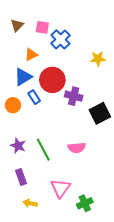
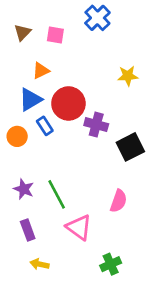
blue cross: (60, 39) -> (97, 18), moved
pink semicircle: (77, 148) -> (119, 201), moved, turned -66
pink triangle: (60, 188) -> (79, 227), moved, turned -30

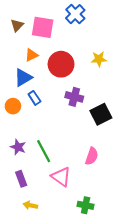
pink square: (55, 35) -> (43, 27), size x1.6
red circle: (68, 103) -> (61, 64), moved
green cross: (111, 264) -> (86, 205), turned 35

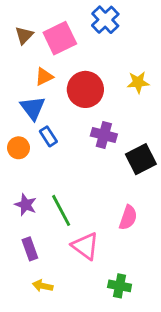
pink square: (43, 27) -> (60, 38), turned -35
blue triangle: (23, 77) -> (33, 108), turned -36

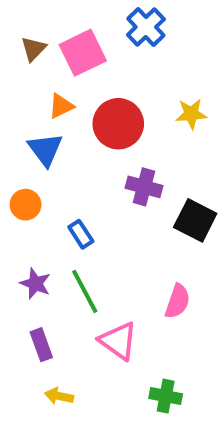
blue rectangle: (48, 136) -> (81, 234), moved
black square: (141, 159) -> (195, 220), turned -36

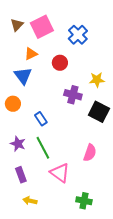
blue cross: (146, 27) -> (78, 35), moved
yellow star: (191, 114) -> (97, 80), moved
red circle: (118, 124) -> (60, 63), size x0.6

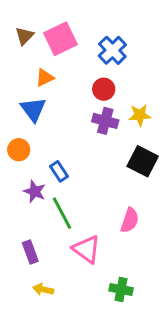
red circle: (60, 63) -> (104, 89), moved
purple cross: (73, 95) -> (105, 121), moved
purple star: (18, 144) -> (35, 191), moved

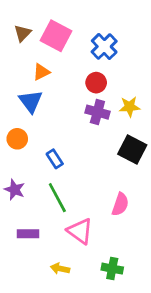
pink square: (61, 39) -> (56, 36), turned -36
purple star: (35, 191) -> (15, 190), moved
purple rectangle: (30, 252) -> (28, 234), turned -70
yellow arrow: (43, 289) -> (60, 269), moved

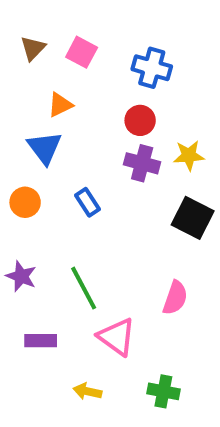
pink square: (56, 36) -> (82, 52), size x0.7
blue cross: (104, 47) -> (152, 68), turned -30
blue rectangle: (55, 159) -> (87, 202), moved

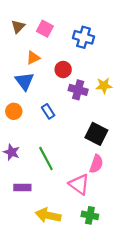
red circle: (140, 120) -> (63, 69), moved
black square: (193, 218) -> (96, 134), moved
pink triangle: (117, 337) -> (79, 184), moved
yellow arrow: (87, 391) -> (48, 215), size x1.6

